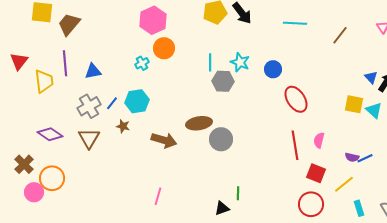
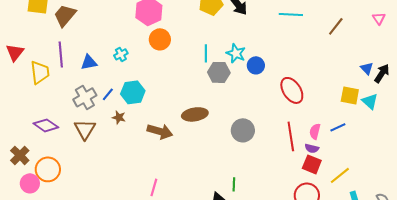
cyan cross: (142, 63) -> (121, 54), moved
blue circle: (273, 69) -> (256, 65), moved
gray circle: (221, 139) -> (243, 130), moved
purple semicircle: (352, 157) -> (312, 148), moved
blue line: (365, 158) -> (338, 127), moved

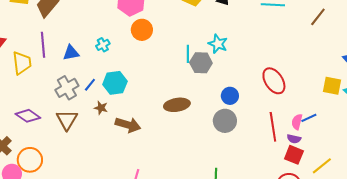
cyan line: (206, 53) -> (188, 54), moved
blue circle: (256, 65) -> (230, 96), moved
blue line: (338, 127) -> (309, 118), moved
brown arrow: (160, 131) -> (128, 125), moved

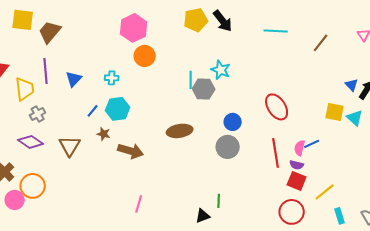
cyan cross: (103, 45) -> (112, 78), moved, turned 32
blue triangle: (71, 53) -> (74, 79), turned -36
gray cross: (67, 88) -> (38, 114), moved, size x0.7

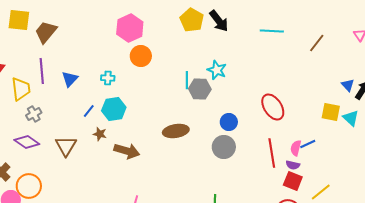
yellow pentagon: (196, 20) -> (192, 20), turned -30

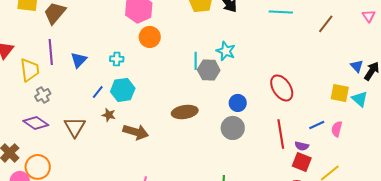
pink semicircle: (296, 148) -> (337, 129), moved

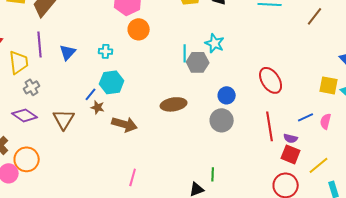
blue line: (98, 92) -> (91, 94), moved

